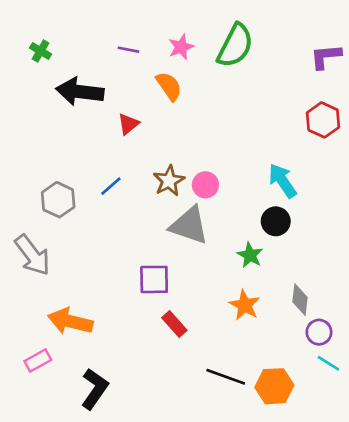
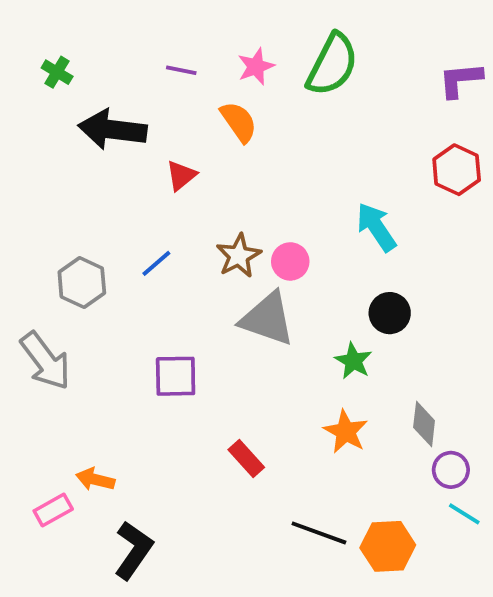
cyan arrow: (282, 181) -> (376, 227), moved
purple square: (154, 279) -> (176, 376), moved
orange arrow: (70, 321) -> (95, 479), moved, size x0.6

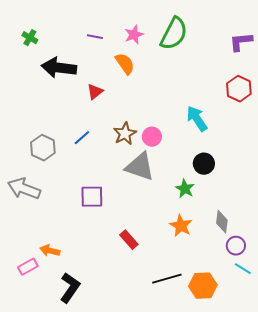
gray arrow: (46, 361) -> (24, 189), turned 148
black line: (319, 533) -> (167, 279), turned -36

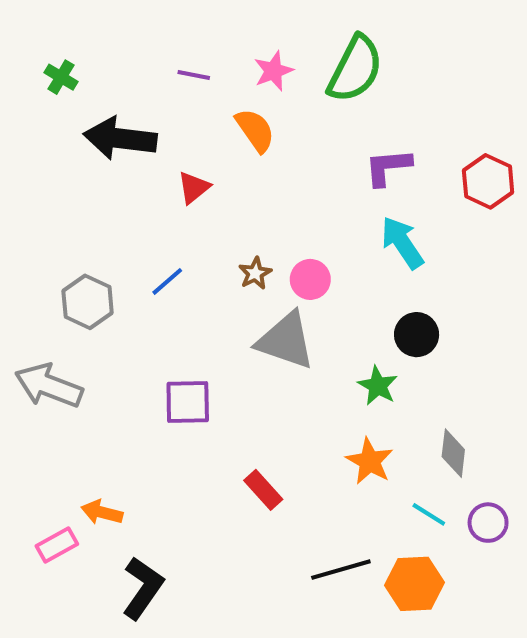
purple L-shape: (241, 42) -> (388, 167), moved
brown star: (125, 134) -> (255, 273), size x0.7
purple circle: (236, 246) -> (488, 523), moved
cyan line: (243, 269) -> (429, 514), moved

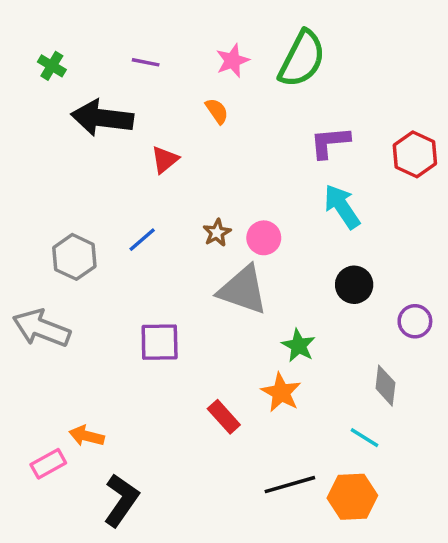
purple line: (194, 75) -> (146, 62), moved
orange semicircle: (255, 130) -> (217, 111), size x0.7
green star: (378, 386) -> (299, 346), moved
orange star: (370, 461) -> (281, 392), moved
purple circle: (488, 523) -> (415, 321), moved

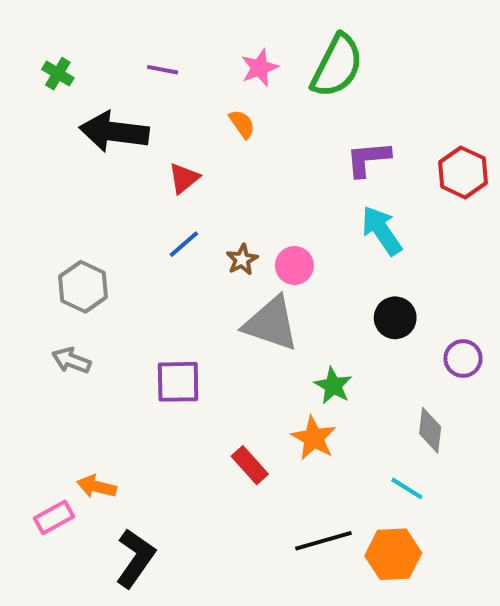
blue line: (142, 240) -> (184, 244), moved
gray arrow: (41, 328) -> (71, 360), moved, size x0.6

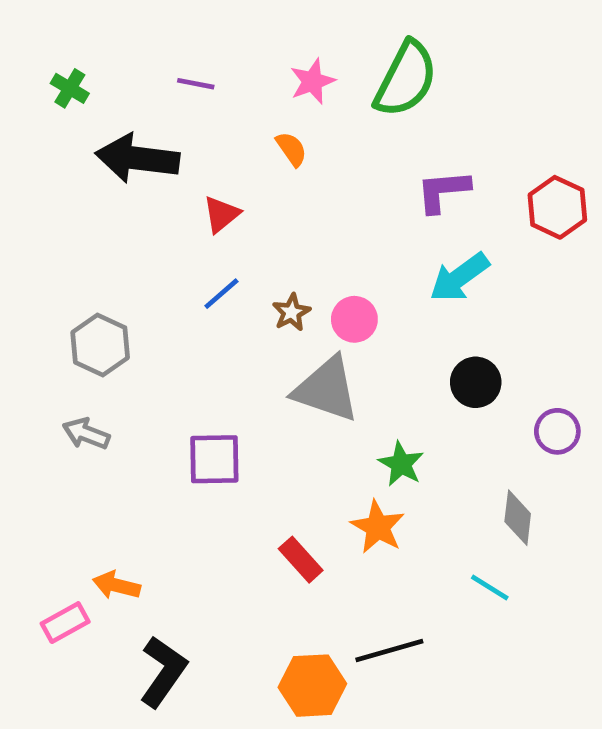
cyan arrow: (382, 231) -> (459, 277), turned -92
orange hexagon: (393, 554) -> (312, 686), moved

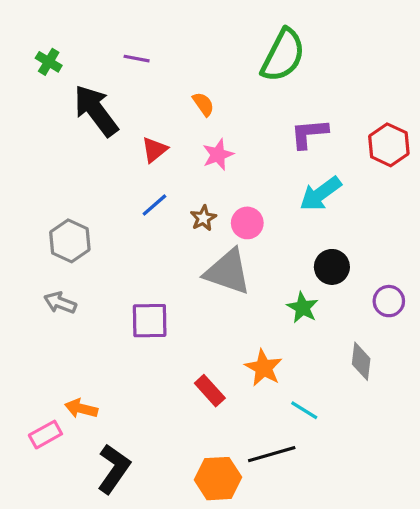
pink star: (312, 81) -> (218, 155), moved
black arrow: (137, 158) -> (96, 111), turned 46
green star: (401, 464) -> (303, 308), moved
cyan line: (490, 588) -> (304, 410), moved

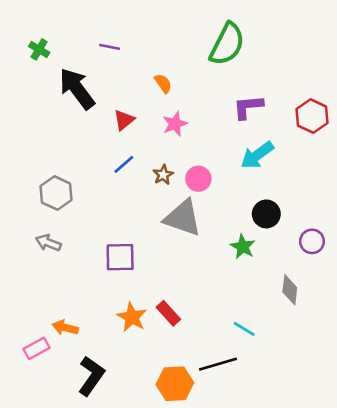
orange star: (264, 368) -> (132, 317), moved

